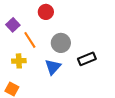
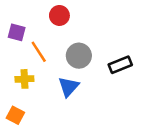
purple square: (13, 25) -> (17, 32), turned -32
black rectangle: (87, 59) -> (120, 65), moved

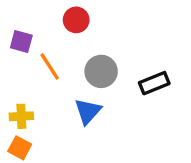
yellow cross: (24, 79) -> (21, 116), moved

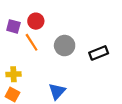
red circle: (76, 20) -> (36, 21), moved
blue triangle: (88, 111) -> (57, 91), moved

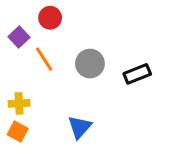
red circle: (36, 21) -> (50, 18), moved
purple square: (13, 26) -> (19, 37), turned 32

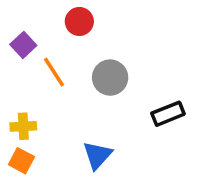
red circle: (50, 18) -> (79, 21), moved
black rectangle: (137, 74) -> (168, 114), moved

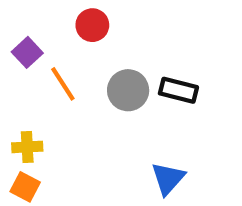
black rectangle: (168, 114) -> (178, 90), moved, turned 36
blue triangle: (97, 155) -> (168, 178), moved

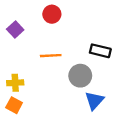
orange line: (63, 84) -> (51, 56), moved, turned -60
gray circle: (128, 90) -> (80, 76), moved

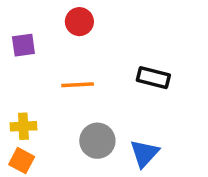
purple square: (15, 30) -> (23, 45), turned 35
gray circle: (80, 76) -> (97, 141), moved

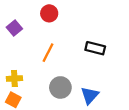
purple square: (23, 45) -> (14, 28), turned -32
orange line: (78, 85) -> (48, 53), turned -60

